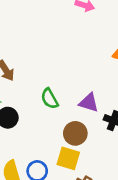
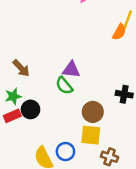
purple triangle: (89, 103) -> (71, 70), moved

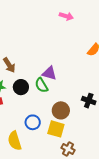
black circle: (30, 109) -> (21, 87), moved
blue circle: (65, 152) -> (33, 122), moved

